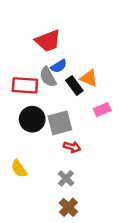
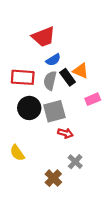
gray semicircle: (48, 77) -> (50, 81), moved, turned 42
gray cross: (66, 178) -> (75, 162), moved
brown cross: (68, 207) -> (53, 178), moved

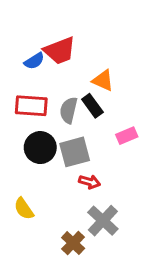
blue semicircle: (53, 60) -> (34, 61), moved
orange triangle: (81, 71) -> (103, 80), moved
gray cross: (75, 162) -> (103, 221), size x1.5

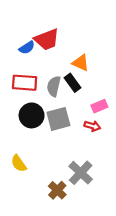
red arrow: (89, 182) -> (92, 126), moved

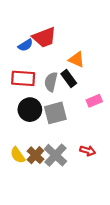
red arrow: (92, 126) -> (88, 151), moved
gray cross: (81, 173) -> (55, 155), moved
brown cross: (57, 190) -> (35, 155), moved

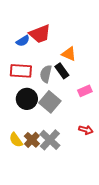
gray square: (55, 113) -> (50, 102), turned -35
red arrow: (88, 151) -> (86, 130), moved

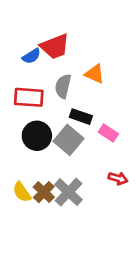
black rectangle: (62, 71) -> (81, 117), moved, turned -35
gray semicircle: (46, 74) -> (63, 86), moved
pink rectangle: (85, 91) -> (108, 133), moved, turned 56

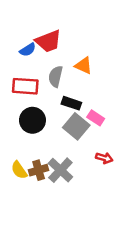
gray square: (69, 140) -> (76, 126), moved
brown cross: (44, 192) -> (39, 170), turned 30

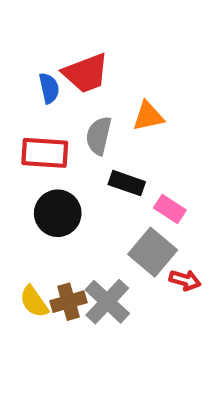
blue semicircle: (28, 50) -> (49, 88), turned -70
orange triangle: (84, 66) -> (148, 116), turned -36
gray square: (76, 126) -> (153, 252), moved

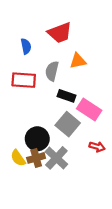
red trapezoid: (86, 73) -> (60, 33), moved
pink rectangle: (170, 209) -> (89, 109), size x1.5
black circle: (58, 213) -> (37, 139), moved
gray square: (153, 252) -> (68, 124), moved

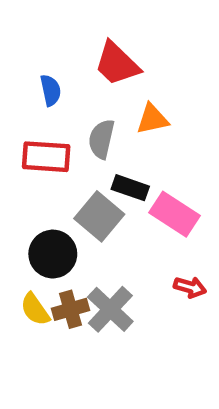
red trapezoid: (60, 33) -> (117, 64), turned 65
gray square: (68, 124) -> (99, 216), moved
black circle: (37, 139) -> (53, 254), moved

